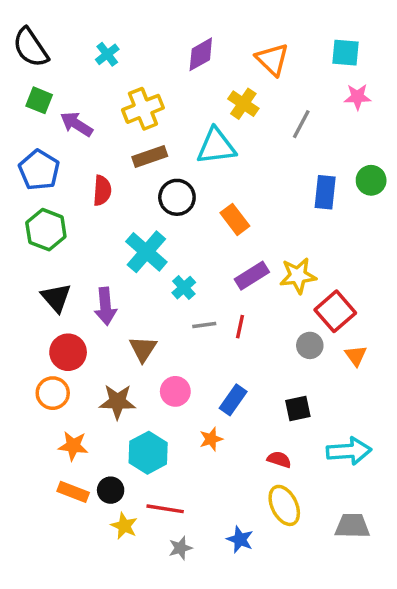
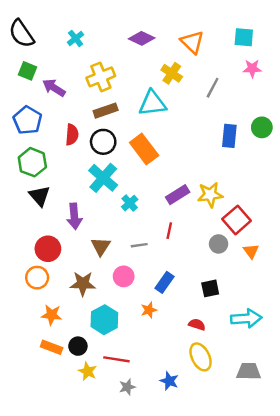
purple diamond: (201, 54) -> (142, 38), turned 55
black circle: (177, 197) -> (103, 142), moved
orange rectangle: (235, 219) -> (144, 149), moved, size x1.4
black triangle: (56, 298) -> (40, 196), moved
gray line: (204, 325) -> (139, 245), moved

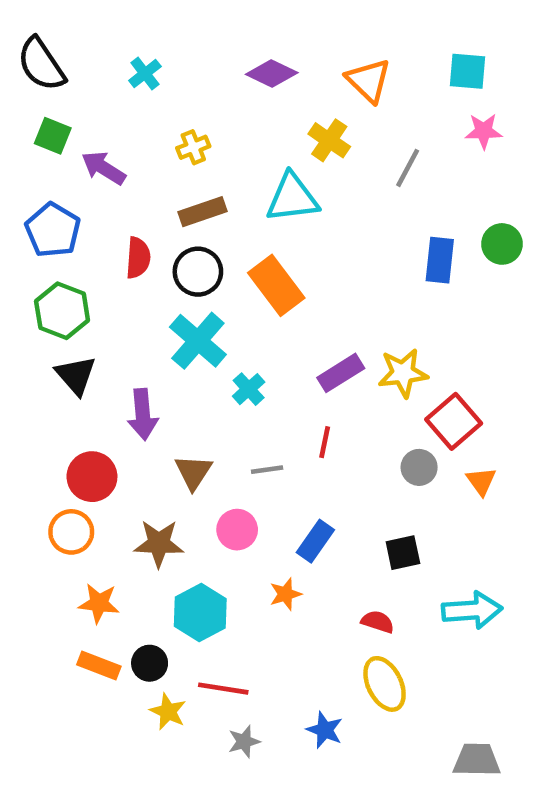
yellow cross: (101, 77) -> (193, 147), size x0.6
gray trapezoid: (249, 371) -> (477, 760), moved

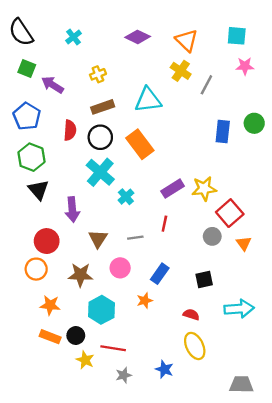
yellow cross: (329, 140) -> (181, 71), moved

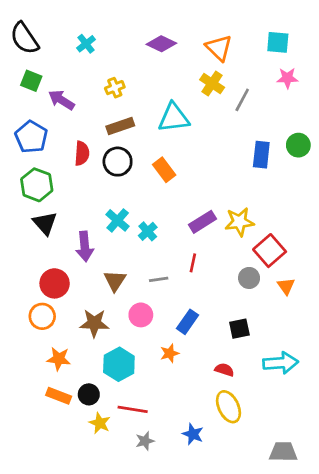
orange rectangle: (140, 144) -> (164, 170), size x0.7
cyan cross: (100, 172) -> (118, 220), moved, size x0.7

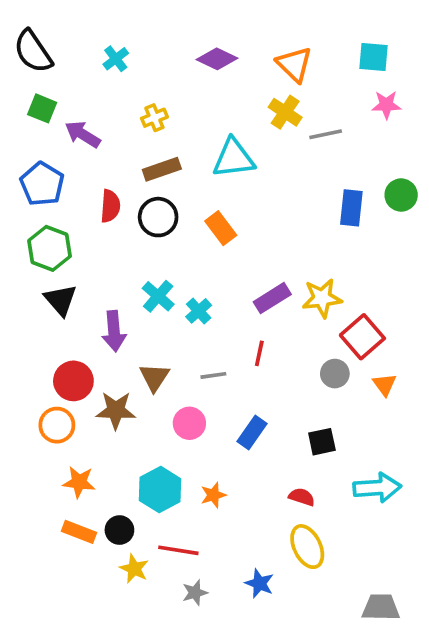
gray line: (242, 100) -> (326, 134), turned 50
brown star: (94, 323) -> (116, 410), moved
orange star: (170, 353) -> (213, 495), moved

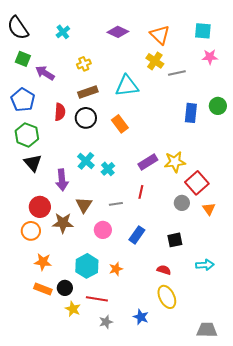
cyan arrow: (377, 488) -> (205, 265), size x0.7

